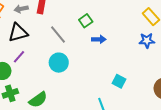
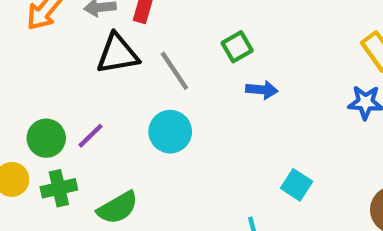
black triangle: (18, 33) -> (118, 54), moved
purple line: (19, 57) -> (91, 136), moved

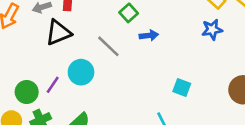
gray line: (174, 71) -> (108, 46), moved
cyan circle: (170, 132) -> (81, 72), moved

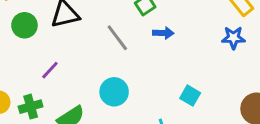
cyan circle: (81, 72) -> (114, 92), moved
green circle: (27, 92) -> (24, 25), moved

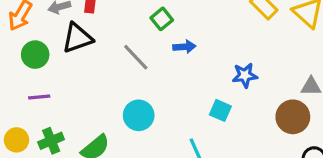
blue star: (233, 38) -> (245, 75), moved
purple line: (50, 70) -> (39, 97), moved, turned 48

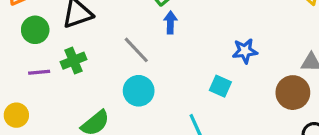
blue arrow: (184, 47) -> (170, 23), moved, turned -85
gray line: (136, 57) -> (136, 50), moved
green cross: (51, 141) -> (74, 61), moved

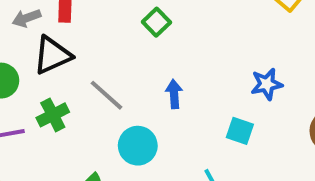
blue arrow: (170, 23) -> (174, 94), moved
gray line: (136, 50) -> (106, 95), moved

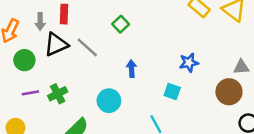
gray arrow: (26, 18) -> (40, 21), turned -70
gray line: (106, 95) -> (87, 47), moved
green cross: (53, 115) -> (58, 94), moved

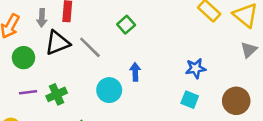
gray triangle: (241, 67) -> (249, 50), moved, turned -42
cyan square: (172, 92) -> (190, 100), moved
cyan circle: (109, 101) -> (109, 90), moved

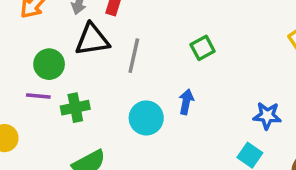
green square: (126, 25) -> (203, 48), moved
gray line: (90, 47) -> (134, 56), turned 45
green circle: (23, 58) -> (49, 64), moved

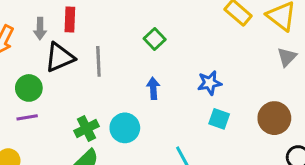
green cross: (75, 108) -> (86, 129), moved
blue star: (267, 116) -> (210, 83), moved
cyan circle: (146, 118) -> (125, 128), moved

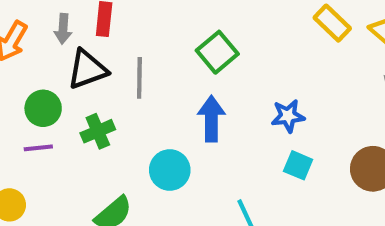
green square: (155, 39) -> (217, 52), size x1.4
blue arrow: (153, 88) -> (211, 119), size x1.5
green cross: (86, 129) -> (98, 131), moved

